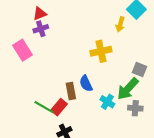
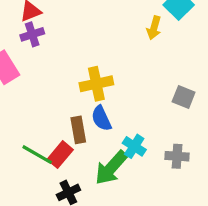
yellow cross: (101, 51) -> (96, 84), moved
green arrow: (128, 89) -> (111, 168), moved

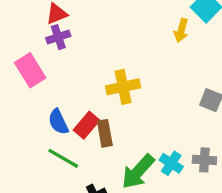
blue semicircle: (101, 118) -> (58, 122), moved
cyan cross: (134, 146) -> (171, 163), moved
red rectangle: (60, 155) -> (87, 125), moved

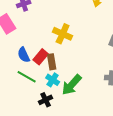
yellow cross: (123, 87) -> (63, 34), turned 36
cyan cross: (171, 163) -> (53, 80), moved

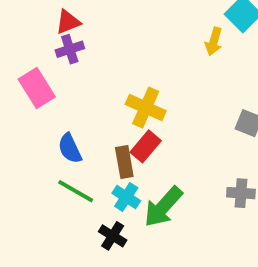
red rectangle: (41, 57) -> (146, 146), moved
black cross: (46, 100) -> (113, 236), turned -32

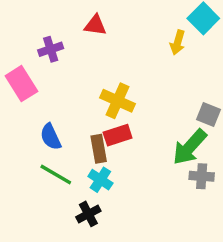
red triangle: (68, 22) -> (95, 25), moved, turned 30
red rectangle: (146, 146) -> (118, 135), turned 32
green arrow: (163, 207) -> (190, 147), moved
black cross: (113, 236) -> (88, 214), turned 30

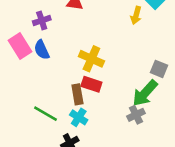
red rectangle: (118, 135) -> (91, 84), turned 36
blue semicircle: (51, 137) -> (42, 50), moved
gray cross: (202, 176) -> (136, 115), moved, turned -30

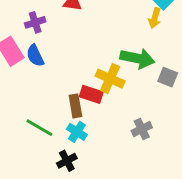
yellow arrow: (136, 15) -> (155, 18), moved
yellow cross: (91, 59) -> (110, 79), moved
green arrow: (145, 93) -> (137, 58), moved, turned -120

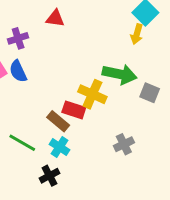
brown rectangle: (75, 106) -> (58, 121), turned -40

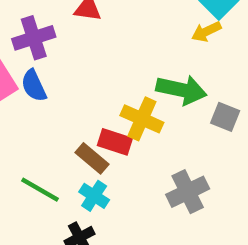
yellow arrow: (137, 34) -> (206, 32), turned 48
purple cross: (18, 38) -> (34, 38), size x1.4
gray cross: (124, 144) -> (188, 192), size x1.4

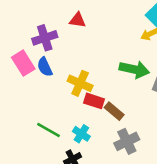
yellow cross: (142, 119) -> (80, 83), moved
brown rectangle: (92, 158) -> (114, 111), moved
gray cross: (188, 192) -> (127, 141), moved

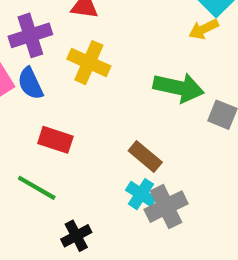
yellow cross: (80, 83) -> (89, 63), moved
red rectangle: (94, 101) -> (55, 140), moved
cyan cross: (81, 134) -> (141, 194), moved

